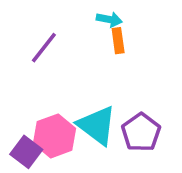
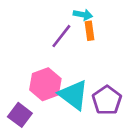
purple line: (44, 48) -> (61, 36), moved
pink hexagon: (54, 136) -> (45, 84), moved

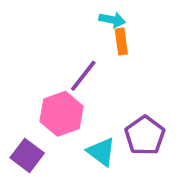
purple line: (61, 36) -> (83, 76), moved
cyan triangle: (73, 95) -> (101, 152), moved, size x0.7

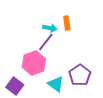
cyan arrow: (112, 20) -> (50, 28), moved

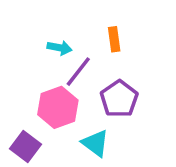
cyan arrow: (50, 28) -> (60, 48), moved
purple pentagon: (80, 75) -> (119, 99), moved

